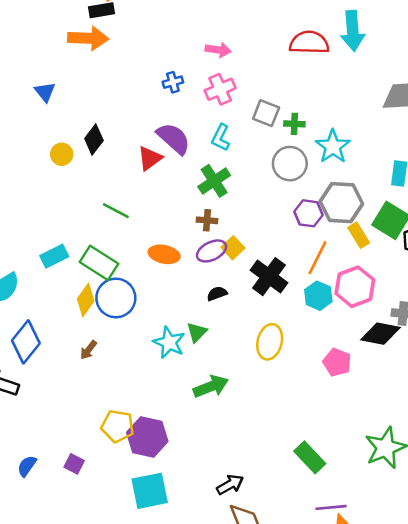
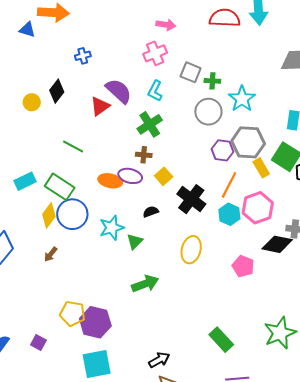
pink arrow: (218, 50) -> (166, 25), moved
blue cross: (173, 82) -> (83, 56), moved
blue triangle: (45, 92) -> (27, 30), moved, turned -36
purple ellipse: (212, 251) -> (130, 176), moved, turned 40
cyan star: (169, 342) -> (112, 228), moved, turned 30

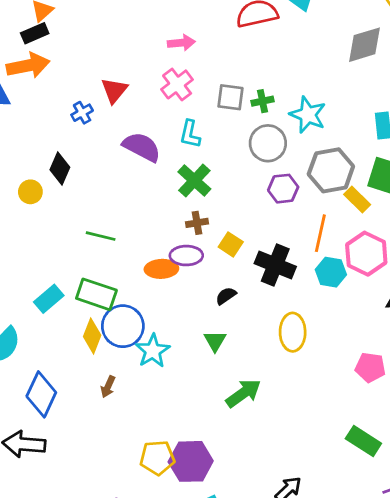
red triangle: (100, 106) -> (114, 90), moved
purple hexagon: (222, 150) -> (283, 189), moved
cyan star: (112, 228) -> (153, 351), moved
pink pentagon: (243, 266) -> (370, 367), moved

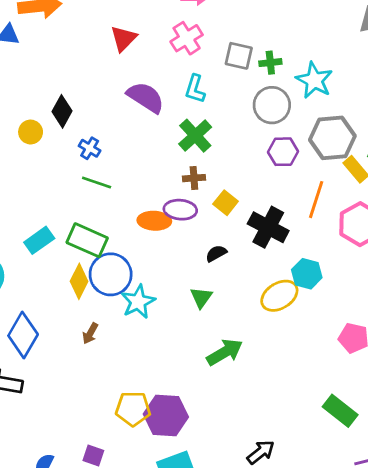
blue cross: (82, 113) -> (90, 148), moved, turned -35
cyan hexagon: (331, 272) -> (307, 274), moved
yellow ellipse: (293, 332) -> (279, 296), turned 54

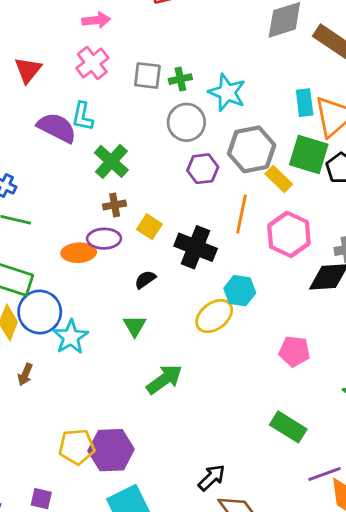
cyan L-shape: (195, 89) -> (82, 116), moved

